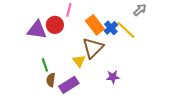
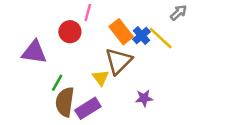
purple triangle: (37, 30) -> (34, 52), moved
green line: (45, 65) -> (57, 83), turned 48
brown semicircle: (51, 80) -> (65, 102), size x1.6

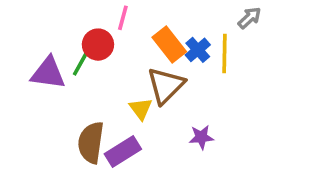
yellow line: (161, 38) -> (224, 53), turned 48
green line: (57, 83) -> (80, 64), moved

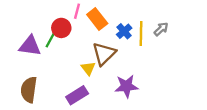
gray arrow: (249, 18) -> (161, 29), moved
orange rectangle: (169, 45) -> (97, 19), moved
purple star: (201, 137) -> (126, 86), size x1.5
brown semicircle: (91, 143) -> (29, 90), moved

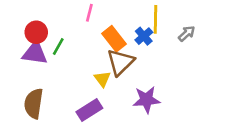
orange rectangle: (97, 19) -> (114, 39), moved
red circle: (61, 28) -> (36, 32), moved
yellow line: (141, 34) -> (155, 19), moved

